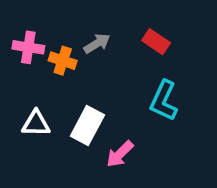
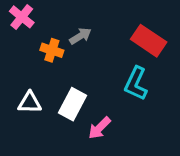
red rectangle: (156, 42) -> (149, 41), moved, size x1.5
pink cross: (28, 47) -> (22, 17), moved, turned 30

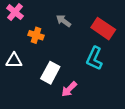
gray arrow: (80, 36) -> (64, 21), moved, turned -112
white triangle: (30, 103) -> (14, 61), moved

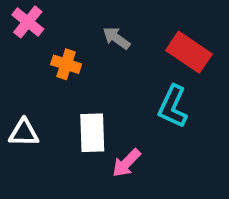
white triangle: (14, 61) -> (24, 133), moved
white rectangle: (50, 73) -> (92, 133), turned -30

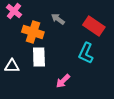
orange cross: (66, 64) -> (33, 32), size x1.5
white rectangle: (92, 133) -> (39, 57), moved

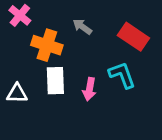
cyan L-shape: (86, 53) -> (122, 75), turned 135
pink arrow: (63, 81) -> (89, 89), moved, turned -35

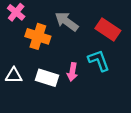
gray arrow: (82, 27) -> (67, 21), size x1.5
white rectangle: (55, 81) -> (47, 78), moved, turned -70

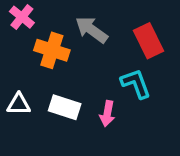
red rectangle: (108, 30) -> (148, 41), turned 30
pink arrow: (72, 72) -> (107, 114), moved

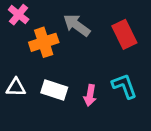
orange cross: (52, 50) -> (44, 42), turned -36
cyan L-shape: (136, 84) -> (124, 86), moved

